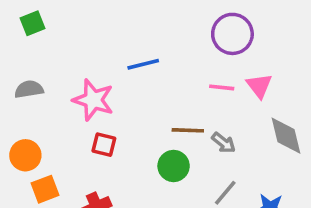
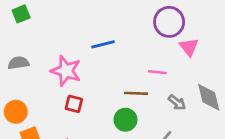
pink triangle: (259, 86) -> (189, 47), moved
pink line: (222, 87) -> (157, 72), moved
gray arrow: (224, 143) -> (177, 103), moved

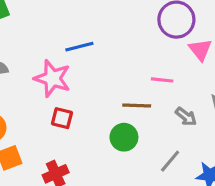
blue line: (103, 44) -> (79, 47), moved

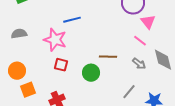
pink line: (162, 80) -> (140, 41), moved, turned 32
green circle: (124, 137) -> (91, 73), moved

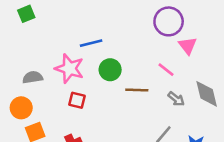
gray semicircle: (19, 34) -> (33, 77), moved
pink line: (140, 41) -> (166, 70), moved
green circle: (91, 73) -> (110, 70), moved

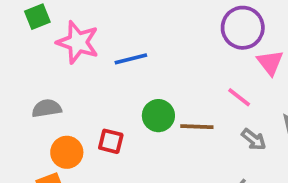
pink star: (69, 68) -> (78, 42), moved
green circle: (110, 70) -> (158, 116), moved
orange circle: (21, 108) -> (67, 152), moved

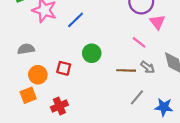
blue line: (131, 59) -> (76, 20), turned -30
brown line: (197, 127) -> (126, 70), moved

